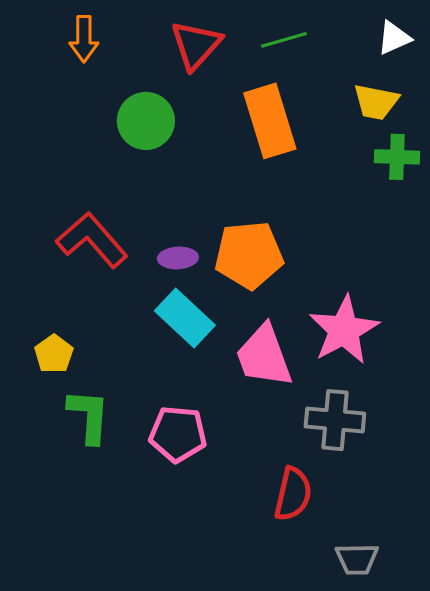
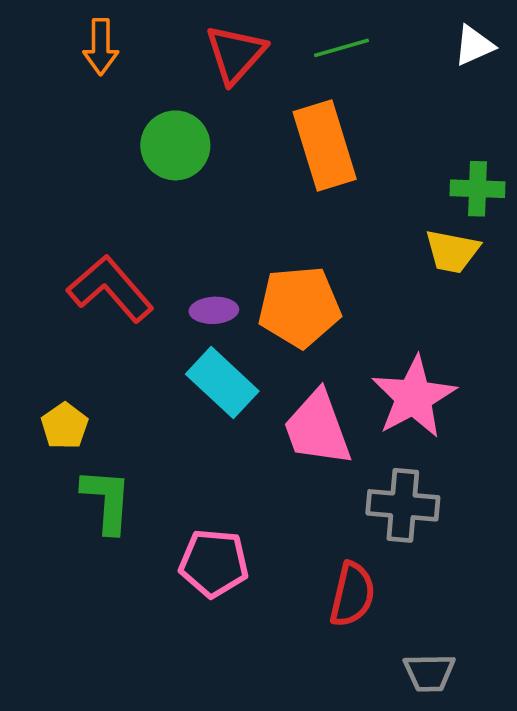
yellow trapezoid: (376, 102) -> (452, 251), moved
pink pentagon: (178, 434) -> (214, 563), moved

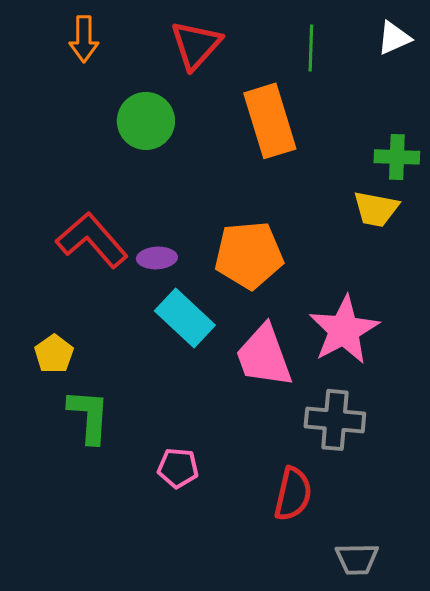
green line: (341, 48) -> (311, 48), moved, turned -72
purple ellipse: (214, 310) -> (157, 258), moved
pink pentagon: (214, 563) -> (178, 468), size x0.7

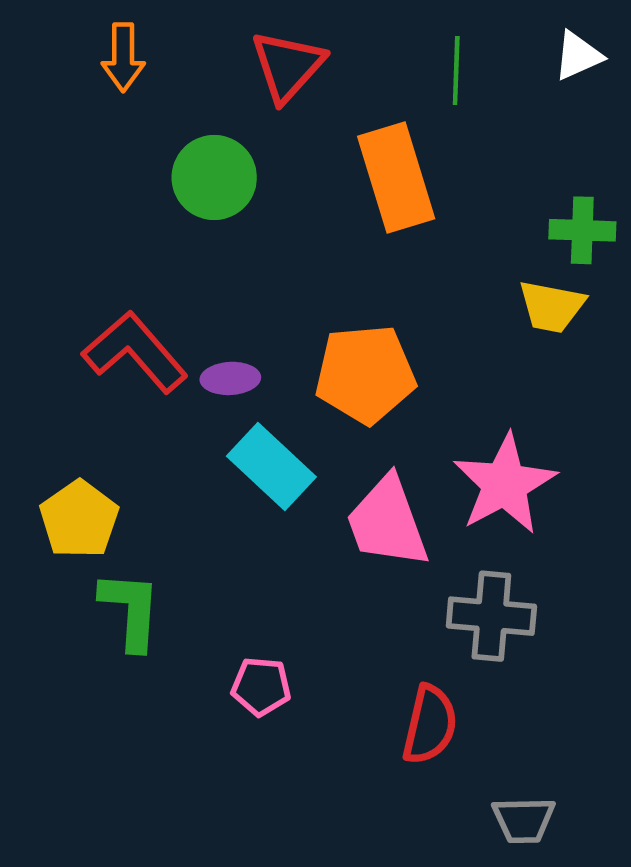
yellow pentagon: (54, 354) -> (79, 519), size x1.4

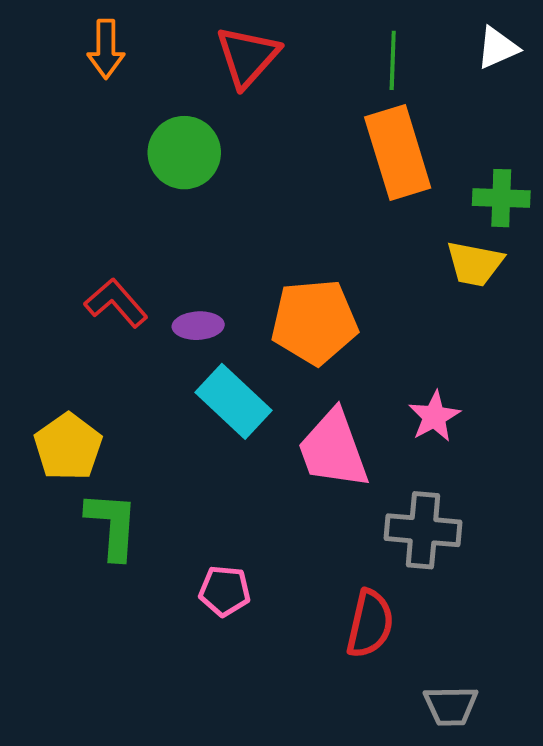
orange rectangle: (396, 177) -> (398, 153), moved
red L-shape: (135, 352) -> (116, 303), size x0.7
pink star: (505, 484) -> (434, 417), size x0.6

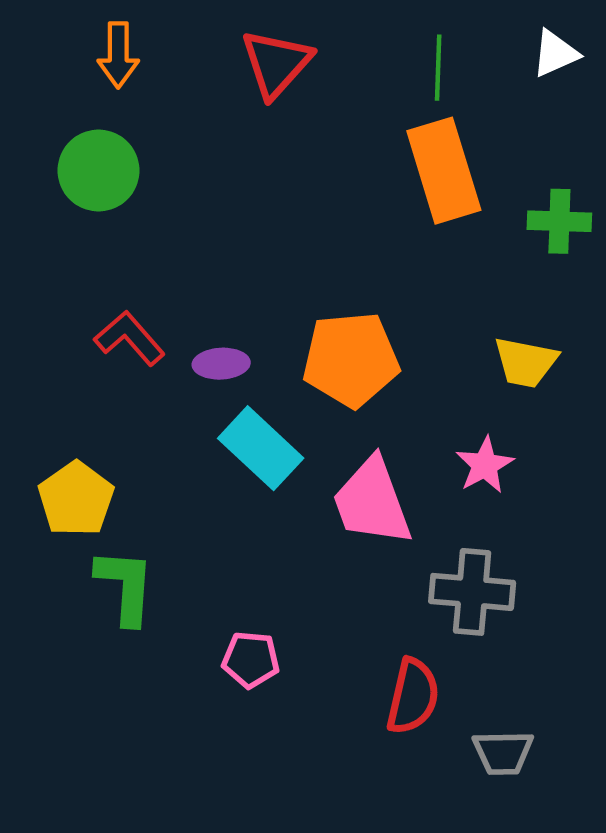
green circle: (184, 153) -> (99, 171), moved
yellow trapezoid: (475, 264) -> (526, 362), moved
gray trapezoid: (451, 706) -> (503, 753), moved

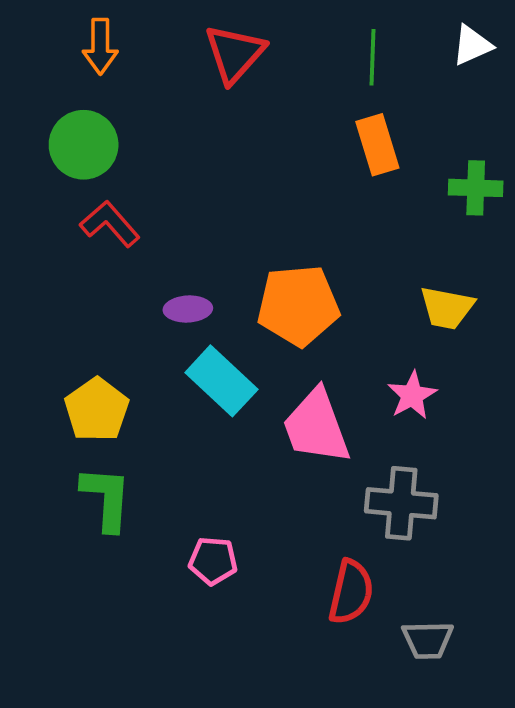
orange rectangle: (444, 171) -> (377, 145), size x0.7
red L-shape: (130, 338) -> (110, 224), moved
yellow pentagon: (76, 499) -> (97, 410), moved

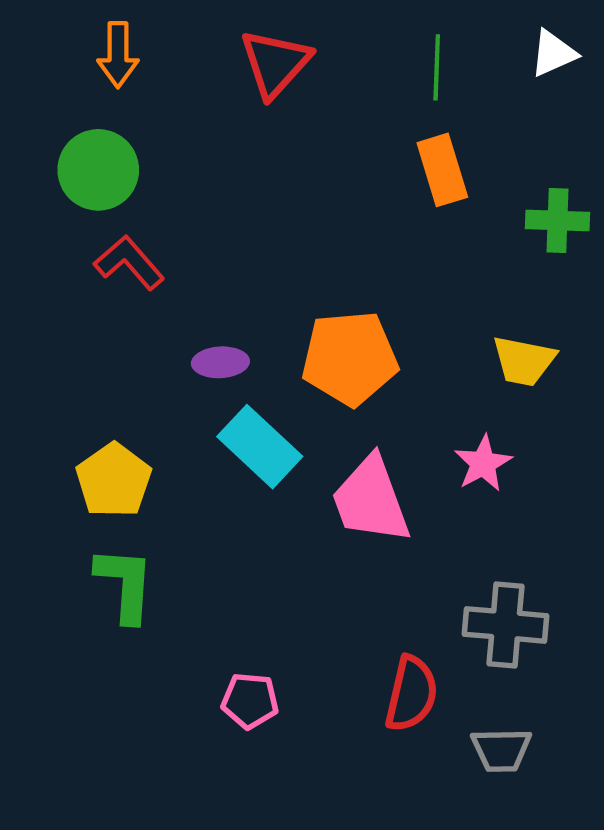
gray cross: (401, 503) -> (506, 625), moved
pink pentagon: (213, 561) -> (250, 701), moved

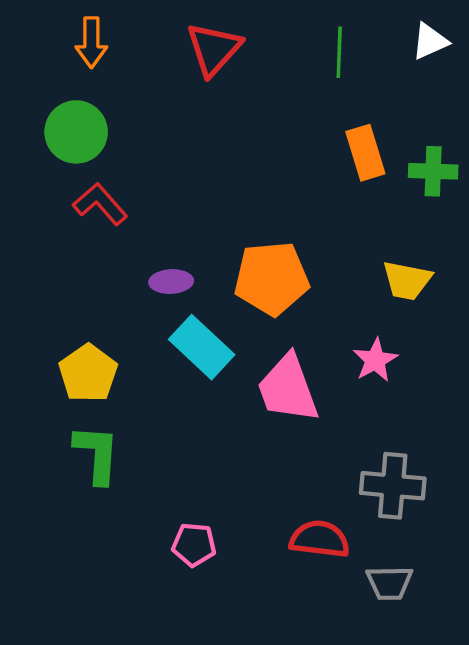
orange rectangle: (442, 170) -> (365, 153), moved
red semicircle: (411, 694) -> (320, 539), turned -96

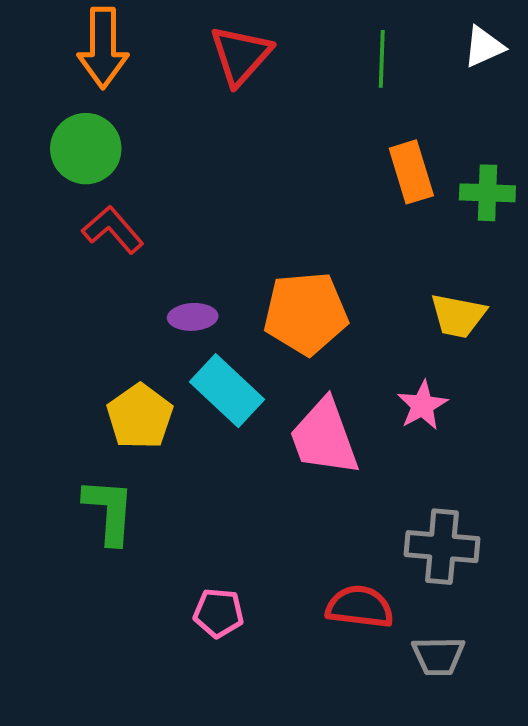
orange arrow: (91, 42) -> (103, 48), size x1.4
yellow pentagon: (88, 373) -> (140, 416), moved

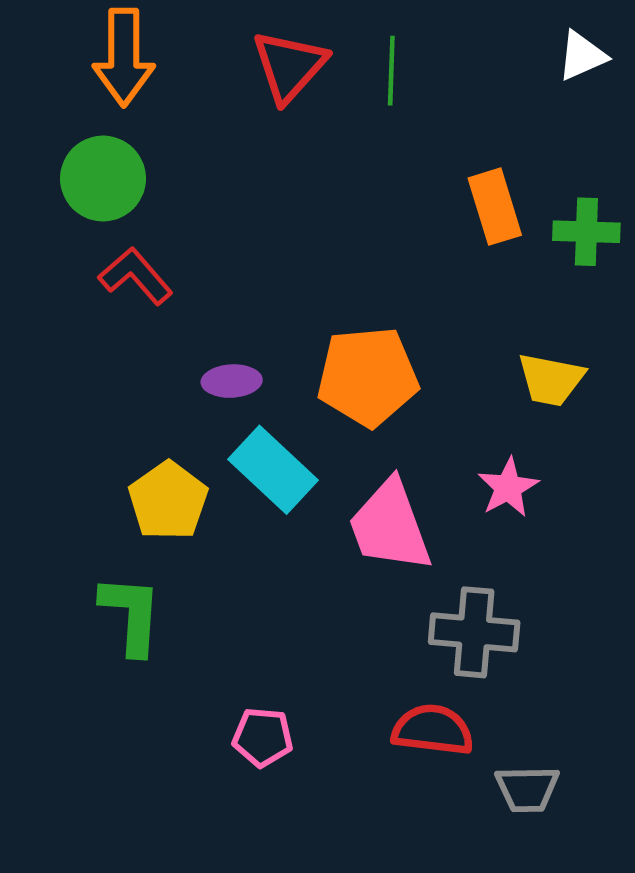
green line: (382, 59) -> (391, 71), moved
gray cross: (442, 547) -> (474, 632), moved

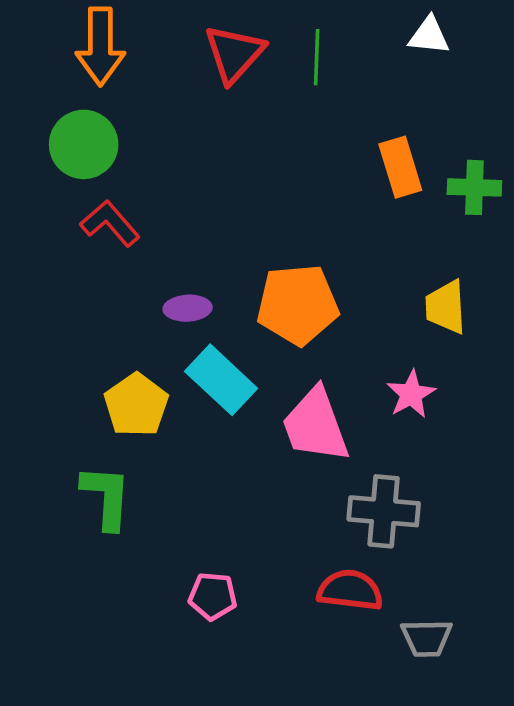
white triangle: (582, 56) -> (429, 36), moved, turned 30
yellow trapezoid: (551, 380) -> (446, 307), turned 76

